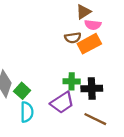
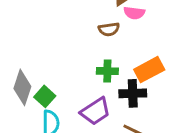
orange rectangle: (89, 44) -> (149, 70), moved
green cross: (72, 81) -> (107, 71), moved

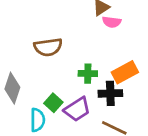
brown semicircle: (109, 29) -> (48, 47), moved, size x1.5
green square: (45, 96) -> (53, 103), moved

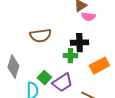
orange rectangle: (125, 72) -> (99, 66), moved
black cross: (110, 93) -> (79, 43), moved

